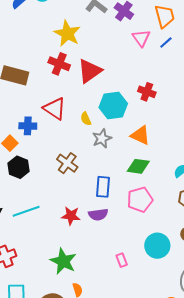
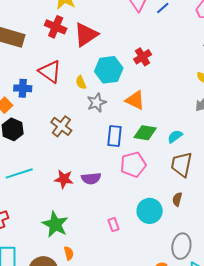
red cross: (147, 92) -> (143, 57), turned 36
green diamond: (138, 166) -> (145, 133), moved
blue rectangle: (103, 187) -> (115, 136), moved

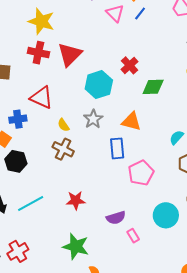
yellow semicircle: (81, 82) -> (63, 125), moved
orange triangle: (135, 100) -> (131, 121), moved
green diamond: (145, 133) -> (153, 87), moved
purple semicircle: (91, 178) -> (116, 218), moved

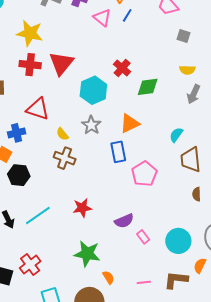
orange triangle: (131, 121) -> (130, 124), turned -35
cyan circle: (166, 215) -> (178, 241), moved

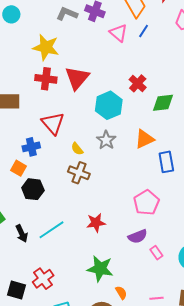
red triangle: (38, 109) -> (53, 123), turned 30
blue rectangle: (118, 152) -> (166, 162), moved
pink pentagon: (144, 174) -> (146, 203), moved

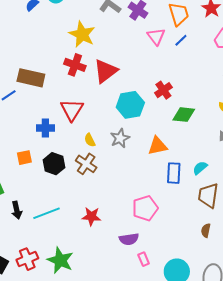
orange square: (18, 168) -> (24, 158), moved, turned 35
black hexagon: (33, 189) -> (54, 164), moved
green star: (100, 269) -> (60, 260), moved

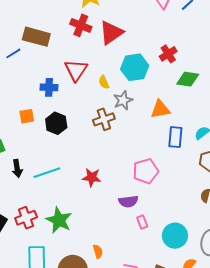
yellow semicircle: (90, 140) -> (104, 82), moved
brown cross: (86, 164) -> (104, 119), moved, turned 35

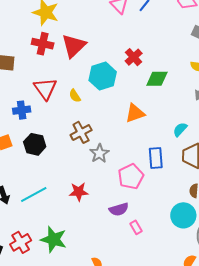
gray star: (123, 100) -> (99, 153), moved
blue rectangle: (175, 137) -> (156, 158), moved
cyan circle: (175, 236) -> (183, 215), moved

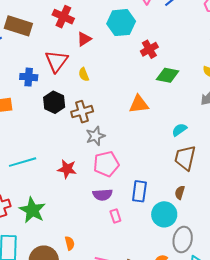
red triangle: (74, 46) -> (84, 39), moved, size x0.6
cyan hexagon: (103, 76) -> (121, 23), moved
black hexagon: (35, 144) -> (54, 102), moved
blue rectangle: (156, 158) -> (139, 191), moved
pink pentagon: (131, 177) -> (106, 164), moved

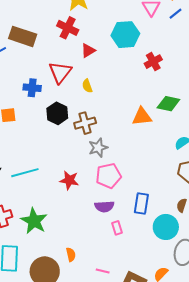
green diamond: (168, 75) -> (168, 104), moved

